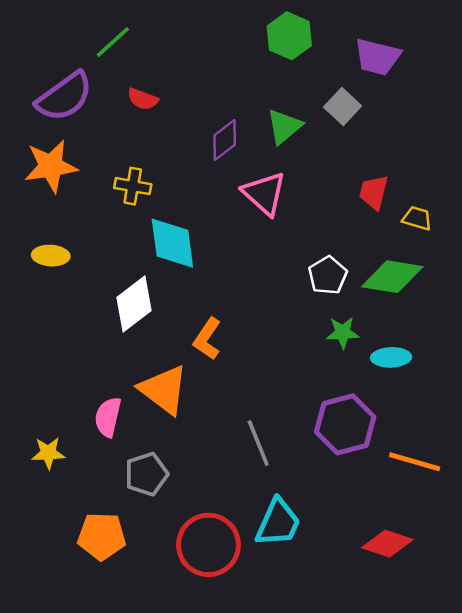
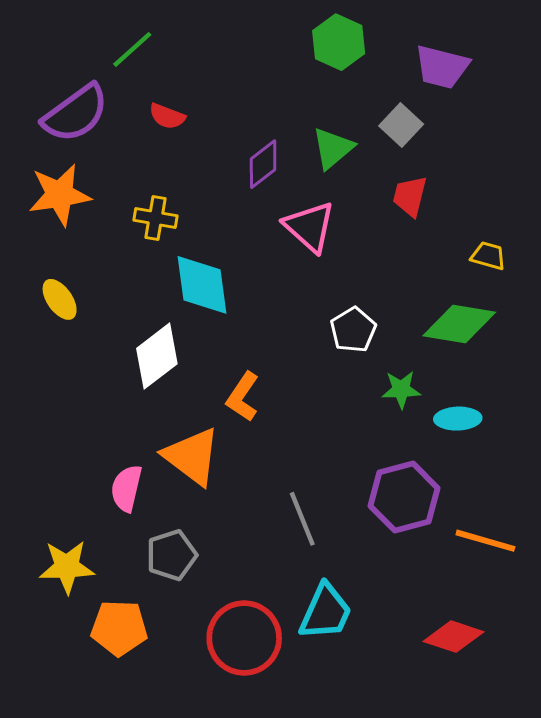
red trapezoid: (374, 192) -> (410, 196), moved
yellow ellipse: (51, 256) -> (60, 299), turned 52
white pentagon: (328, 275) -> (353, 330), moved
yellow star: (48, 453) -> (67, 567), moved, size x1.4

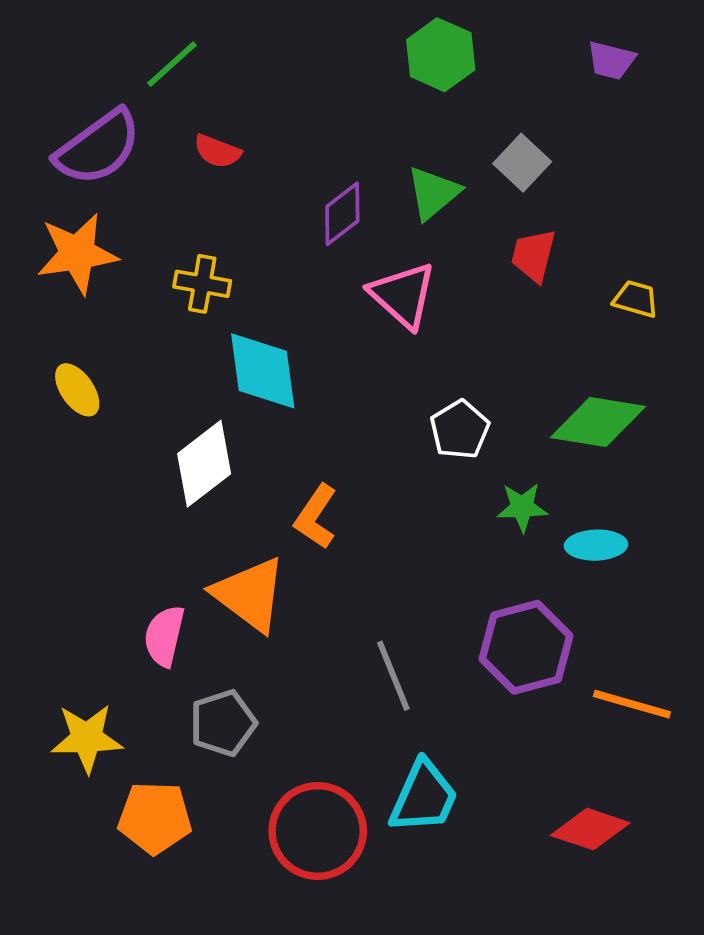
purple trapezoid: (442, 67) -> (611, 60), moved, size x0.7
yellow trapezoid: (488, 256) -> (636, 299), moved

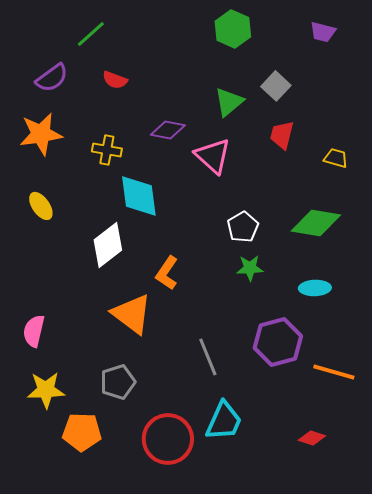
purple semicircle: (98, 147) -> (52, 78), size x0.7
purple diamond: (342, 214) -> (168, 130), moved, turned 48
green star: (522, 507) -> (250, 268), moved
pink semicircle: (164, 636) -> (34, 331), moved
red diamond: (590, 829) -> (312, 438), size x0.7

